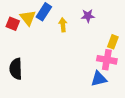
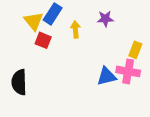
red square: (13, 24) -> (43, 40), moved
blue triangle: (99, 79) -> (107, 76), moved

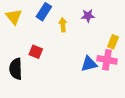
yellow triangle: (34, 21) -> (14, 17), moved
red square: (43, 40) -> (36, 52), moved

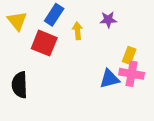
yellow rectangle: (113, 42) -> (129, 55), moved
red square: (36, 52) -> (44, 43), moved, size x1.5

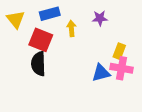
blue rectangle: (54, 15) -> (50, 14), turned 42
black semicircle: (20, 85) -> (38, 64), moved

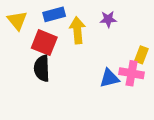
yellow arrow: (71, 28) -> (77, 30), size x1.5
yellow rectangle: (119, 51) -> (141, 55), moved

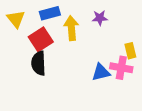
red square: (44, 43) -> (41, 39), turned 35
yellow rectangle: (141, 55) -> (130, 51), turned -35

